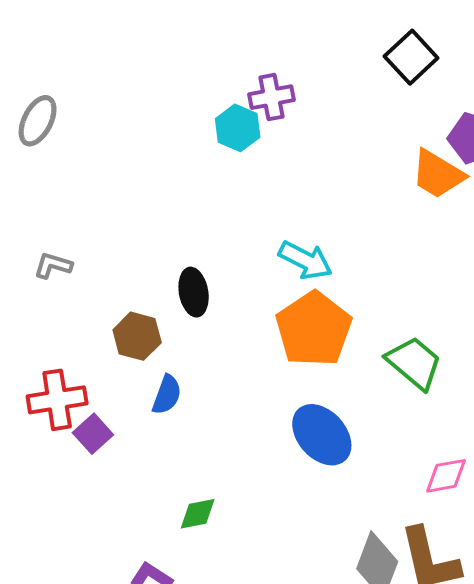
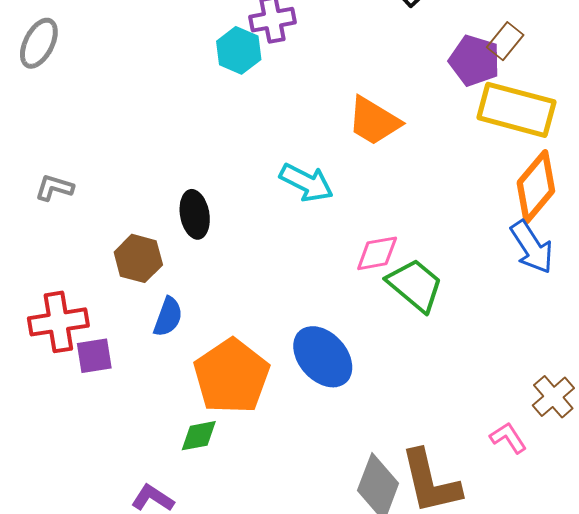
orange trapezoid: (438, 174) -> (374, 121), moved
orange pentagon: (314, 329) -> (232, 376), moved
purple square: (93, 434) -> (94, 356), turned 33
pink diamond: (446, 476) -> (377, 253), moved

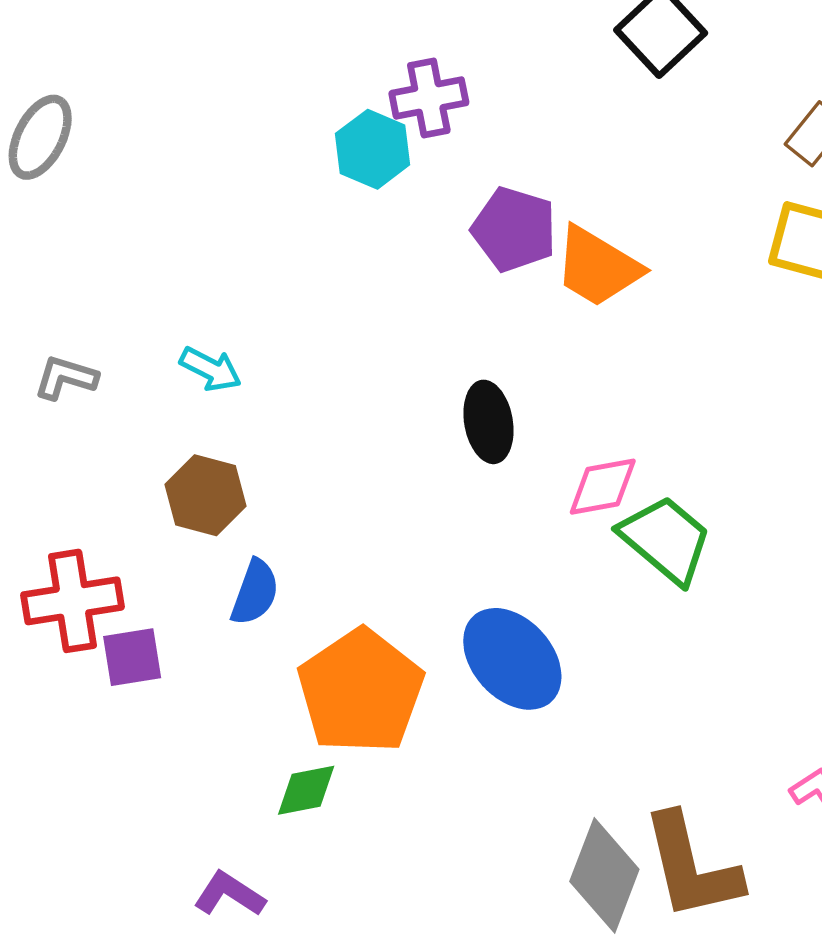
purple pentagon: (474, 61) -> (514, 229), moved
cyan arrow: (306, 183) -> (211, 369), moved, size x0.7
black ellipse: (195, 214) -> (488, 422), moved

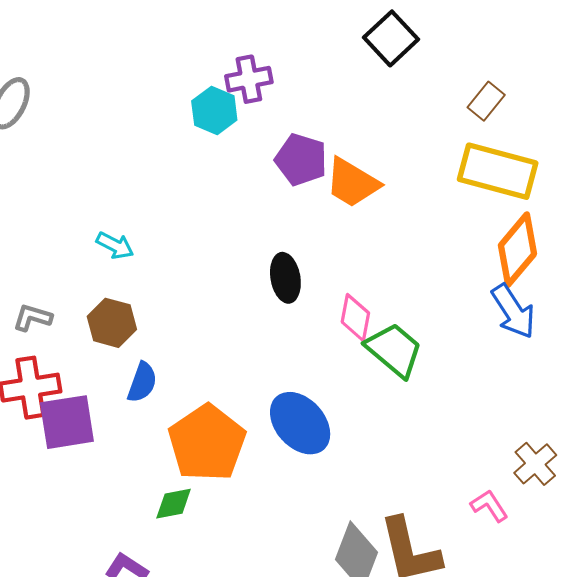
gray L-shape: (66, 378) -> (32, 318), moved
pink diamond: (603, 487) -> (355, 318), turned -69
purple square: (132, 657) -> (67, 422), size x1.5

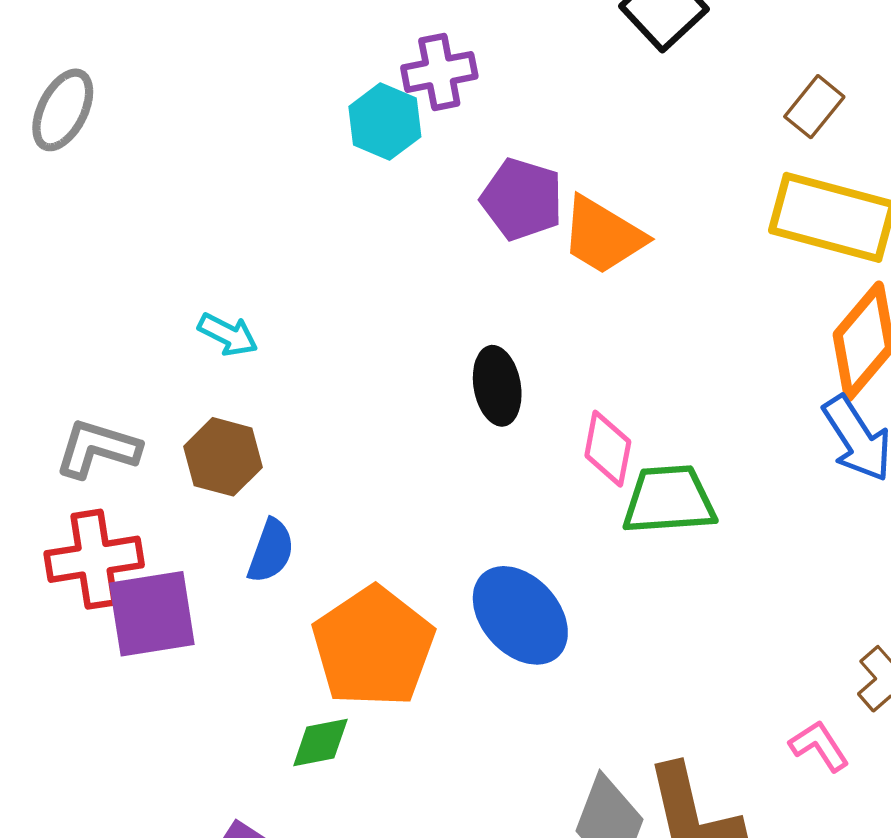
gray L-shape: (32, 318) -> (97, 449), size x1.4
green trapezoid: (394, 350) -> (669, 500), turned -44

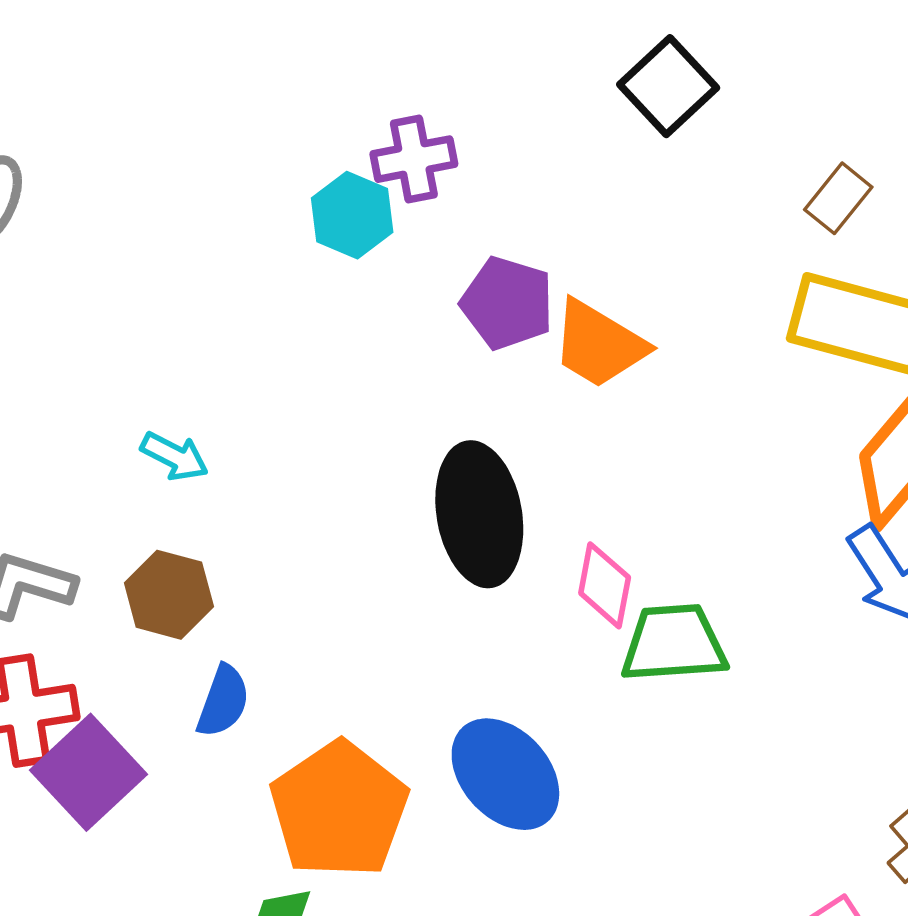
black ellipse: (497, 386) -> (479, 514), size x1.6
purple square: (152, 614) -> (89, 772), turned -34

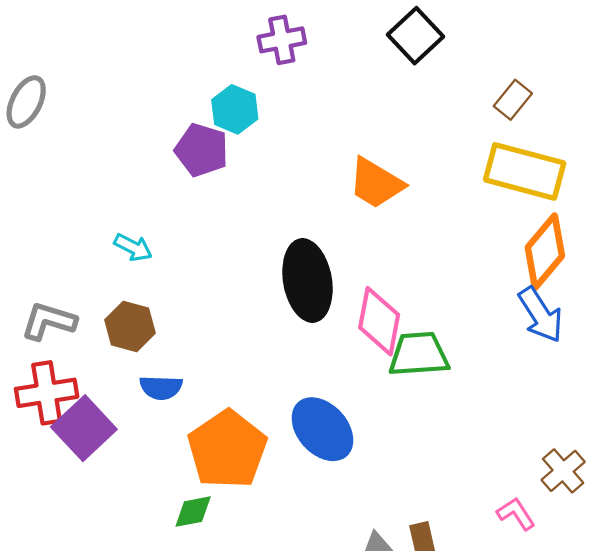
purple cross: (414, 159) -> (282, 40), moved
purple pentagon: (507, 303) -> (202, 150), moved
pink diamond: (605, 585) -> (379, 321), size x1.4
blue semicircle: (223, 701) -> (161, 387), turned 72

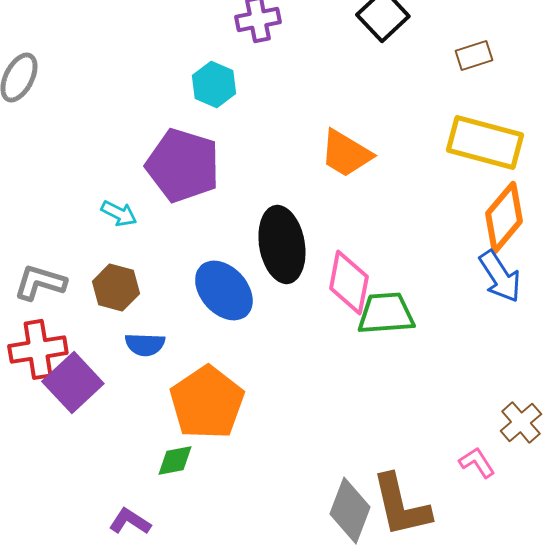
brown rectangle: (513, 100) -> (474, 55), moved, turned 33
purple pentagon: (202, 150) -> (183, 165), moved, size x1.5
blue ellipse: (322, 429) -> (224, 290), moved

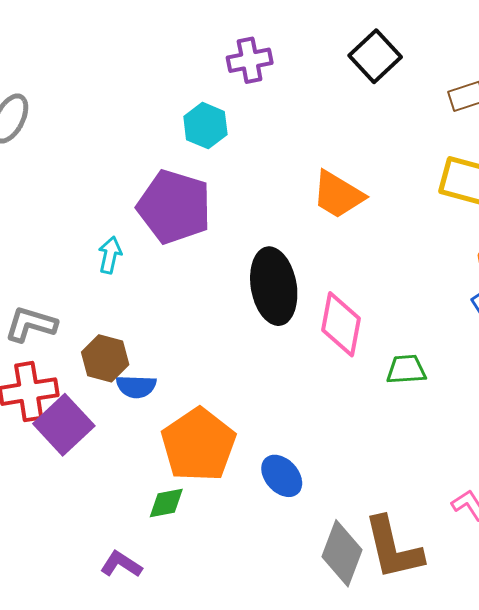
cyan arrow: (119, 213) -> (110, 255), turned -105
brown hexagon: (116, 287) -> (105, 358), moved
blue ellipse: (224, 290) -> (282, 476), moved, size x0.7
green trapezoid: (386, 313) -> (406, 369), moved, size x0.7

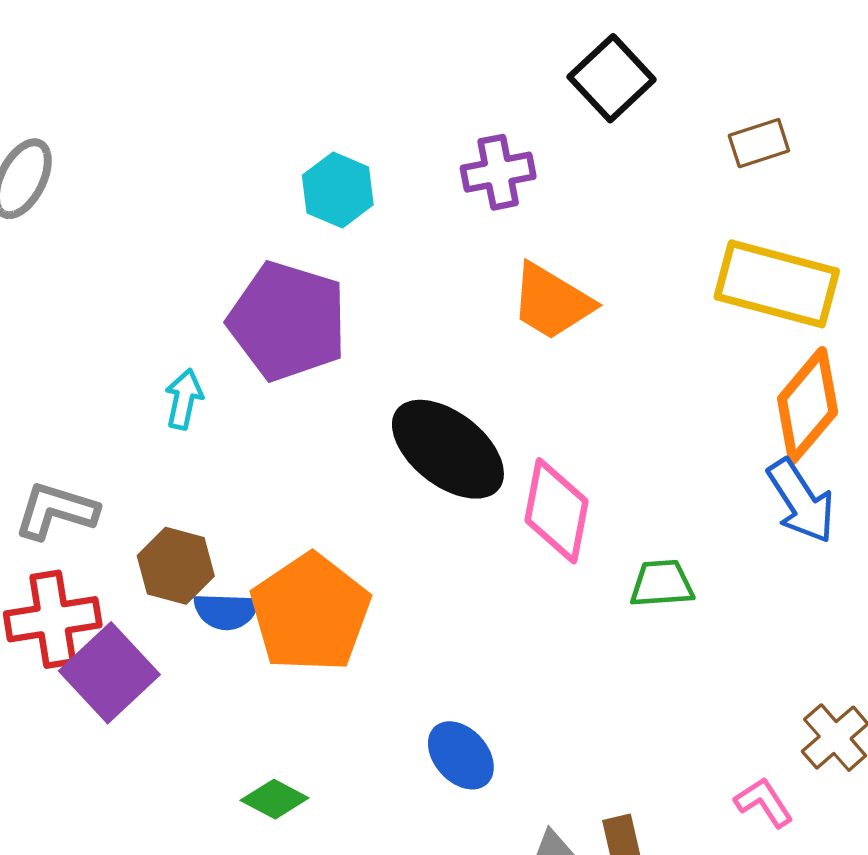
purple cross: (250, 60) -> (498, 172), moved
black ellipse: (274, 286) -> (448, 449), turned -42
orange pentagon: (198, 445) -> (310, 613), moved
green diamond: (166, 503) -> (275, 799), turned 39

